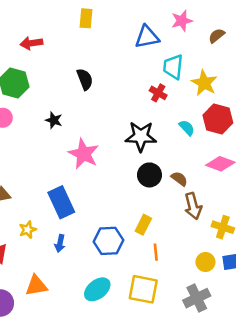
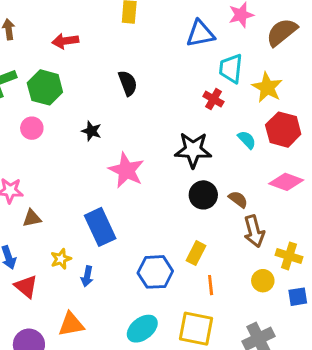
brown semicircle: (217, 36) -> (282, 32), size x1.6
blue arrow: (60, 243) -> (87, 276), moved
yellow circle: (205, 262) -> (263, 281), moved

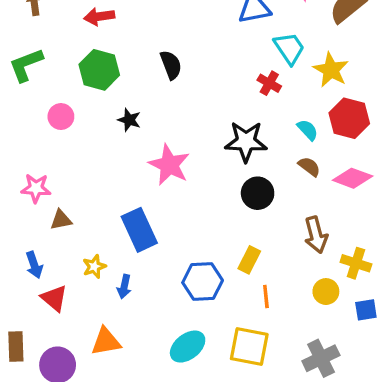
cyan trapezoid: (231, 69) -> (289, 48), turned 140
green hexagon: (45, 87) -> (99, 70), moved
brown semicircle: (238, 199) -> (309, 167), moved

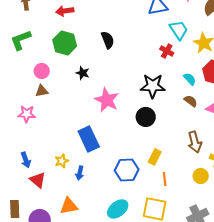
black circle: (258, 193) -> (146, 117), moved
brown triangle: (61, 220) -> (42, 91), moved

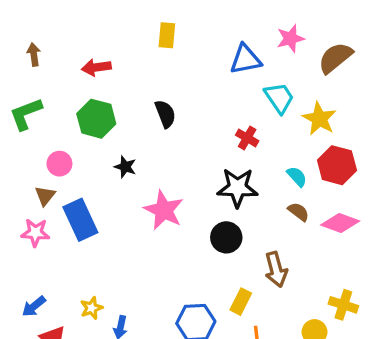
red cross: (167, 51) -> (247, 138), moved
brown triangle: (42, 91) -> (45, 196), moved, turned -40
blue rectangle: (89, 139) -> (80, 220), moved
brown arrow: (195, 142) -> (276, 269), moved
blue arrow: (26, 160) -> (34, 306), turned 70

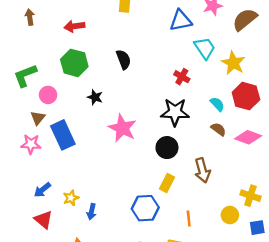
green L-shape: (26, 114) -> (25, 75), moved
yellow rectangle: (241, 302) -> (167, 183), moved
blue arrow: (34, 306) -> (42, 190), moved

